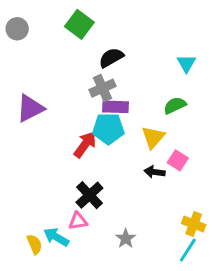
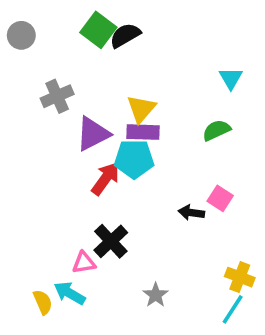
black semicircle: (111, 58) -> (125, 35), moved
gray cross: (103, 88) -> (57, 96), moved
purple triangle: (30, 108) -> (93, 134), moved
yellow triangle: (153, 137) -> (141, 109), moved
pink triangle: (78, 221) -> (84, 263), moved

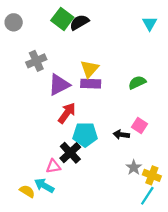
cyan triangle: (231, 78) -> (150, 23), moved
cyan pentagon: (134, 159) -> (85, 135), moved
gray star: (156, 295) -> (134, 167), moved
yellow semicircle: (43, 302) -> (27, 191), turned -35

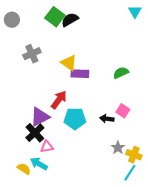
cyan triangle: (150, 23) -> (135, 12), moved
yellow triangle: (90, 69) -> (69, 63), moved, turned -36
purple triangle: (59, 85) -> (40, 117), moved
black cross: (70, 153) -> (35, 133), moved

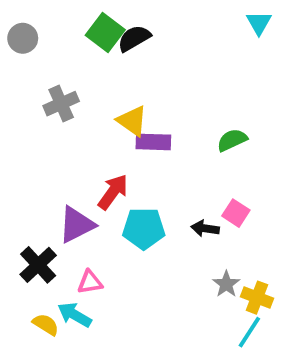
black cross: (35, 133) -> (38, 265), moved

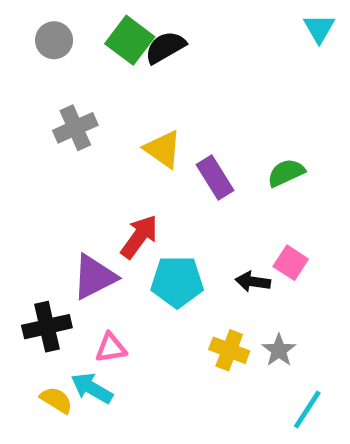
gray circle: (23, 38) -> (54, 40), moved
purple rectangle: (153, 142) -> (215, 178), moved, turned 56
black cross: (38, 265) -> (47, 327), turned 30
yellow cross: (257, 298) -> (229, 350), moved

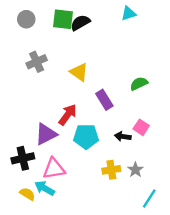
cyan triangle: (319, 28) -> (129, 13), moved, turned 42
green square: (130, 40) -> (63, 19), turned -30
purple rectangle: (215, 178) -> (104, 100), moved
pink triangle: (111, 348) -> (54, 169), size x1.5
yellow cross: (229, 350) -> (111, 170), turned -30

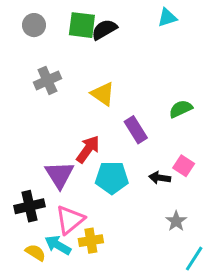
purple triangle: (46, 134) -> (59, 175), turned -35
pink triangle: (54, 169) -> (70, 220), turned -30
yellow cross: (111, 170) -> (91, 241), moved

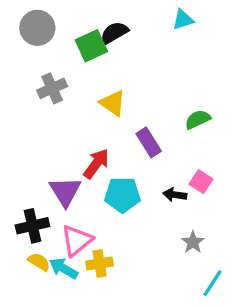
gray circle: (34, 25) -> (37, 28), size x1.4
green square: (82, 25) -> (91, 46), moved, turned -32
yellow semicircle: (35, 253) -> (39, 262), moved

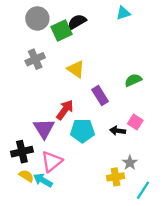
gray circle: (37, 28) -> (37, 18), moved
yellow cross: (100, 263) -> (115, 177), moved

